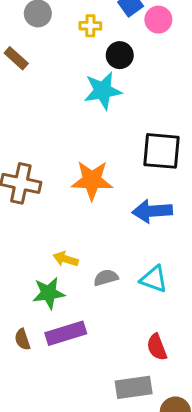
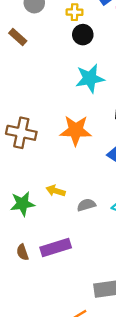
black circle: (120, 55) -> (83, 35), moved
cyan star: (103, 91) -> (90, 78), moved
green star: (49, 293) -> (22, 204), moved

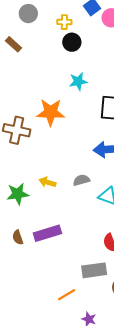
cyan star: (90, 78) -> (78, 81), size x0.7
orange star: (76, 130) -> (51, 112), moved
gray semicircle: (86, 205) -> (81, 180), moved

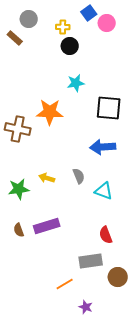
brown rectangle: (13, 44) -> (15, 38), moved
gray semicircle: (81, 180) -> (79, 176), turned 84

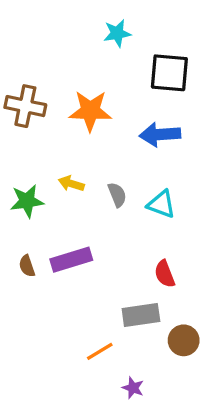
orange star: (50, 112) -> (90, 111), moved
gray semicircle: (79, 176) -> (117, 195), moved

